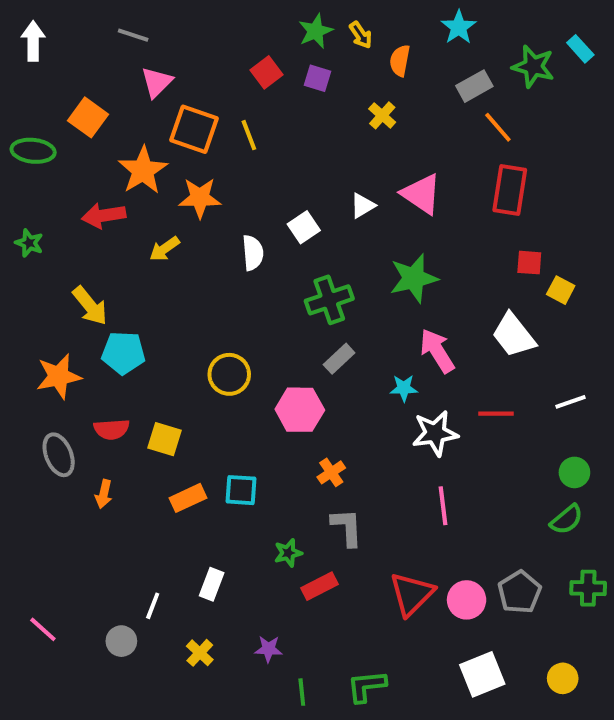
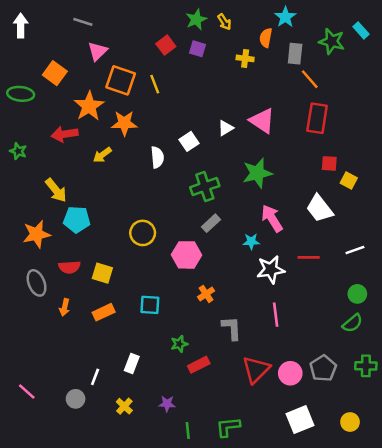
orange semicircle: (400, 61) -> (266, 38), moved
gray rectangle: (474, 86) -> (295, 54), turned -55
yellow cross: (382, 115) -> (245, 58), moved, turned -35
orange rectangle: (188, 498) -> (104, 312), moved
gray L-shape: (347, 527) -> (232, 328), moved

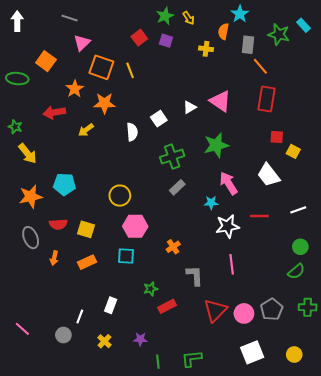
orange star: (89, 106) -> (75, 89), size x0.7
yellow arrow: (56, 190) -> (28, 153), moved
pink hexagon: (187, 255) -> (135, 226), moved

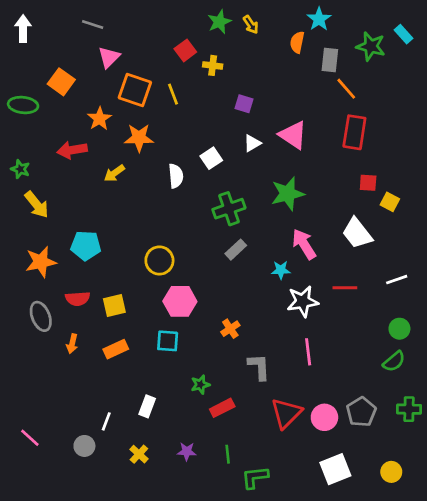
purple square: (166, 41) -> (244, 104), moved
yellow cross: (206, 49) -> (213, 65), moved
yellow square: (86, 229) -> (114, 305), turned -30
green line: (158, 362) -> (228, 454), moved

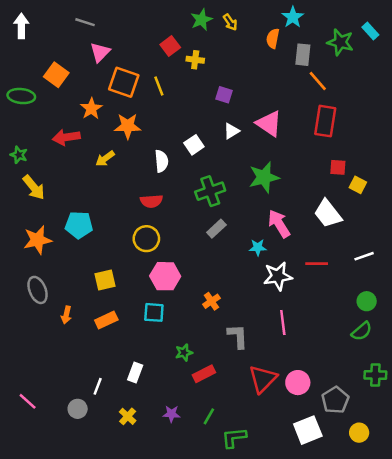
red semicircle: (78, 299) -> (151, 201), moved
gray pentagon: (361, 412) -> (335, 400), moved
green line: (228, 454) -> (209, 416), turned 36

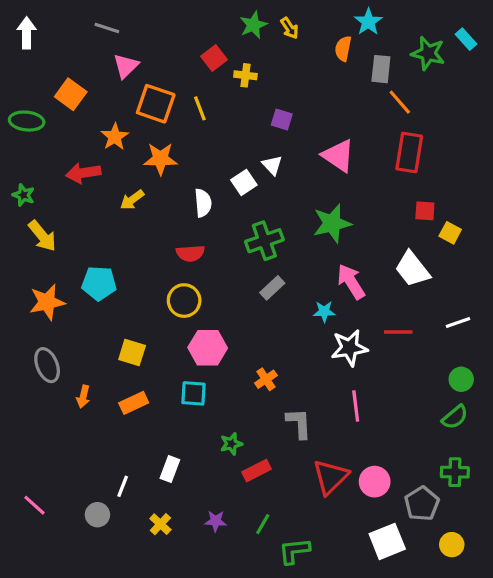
white triangle: (231, 131) -> (272, 165), moved, turned -42
yellow square: (105, 280) -> (132, 352), turned 30
green cross: (375, 375) -> (455, 472), moved

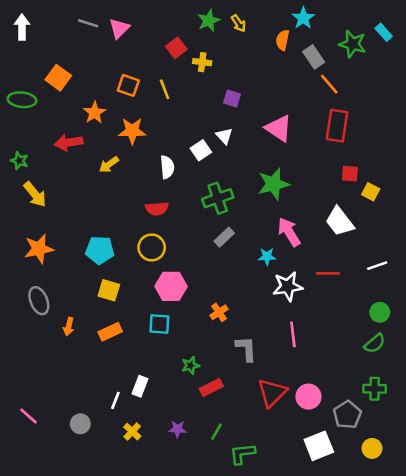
pink triangle: (126, 66) -> (119, 28), moved
gray rectangle: (381, 69) -> (314, 57), turned -40
orange square: (156, 104) -> (128, 85), size x0.7
cyan pentagon: (99, 283) -> (100, 250), moved
white line: (123, 486) -> (115, 400), moved

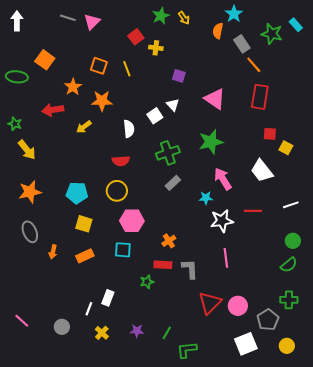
red rectangle: (211, 387) -> (163, 265), moved, turned 30

